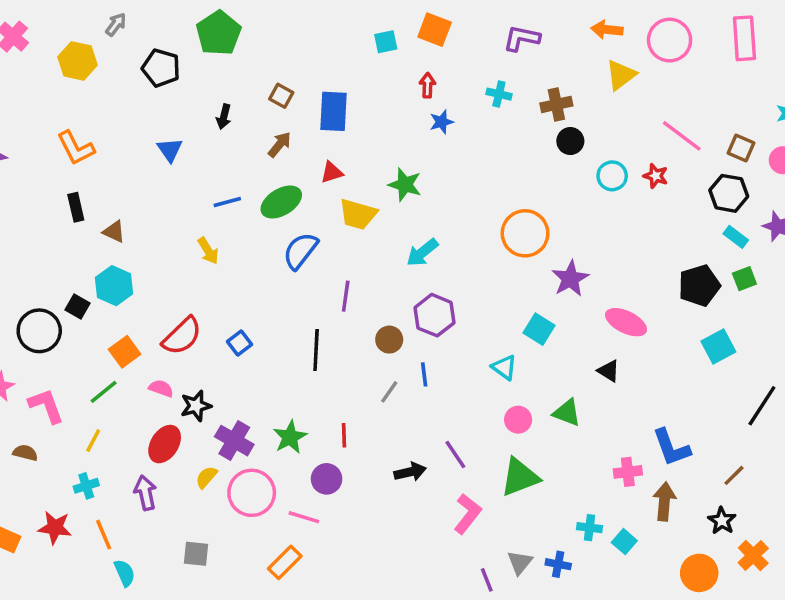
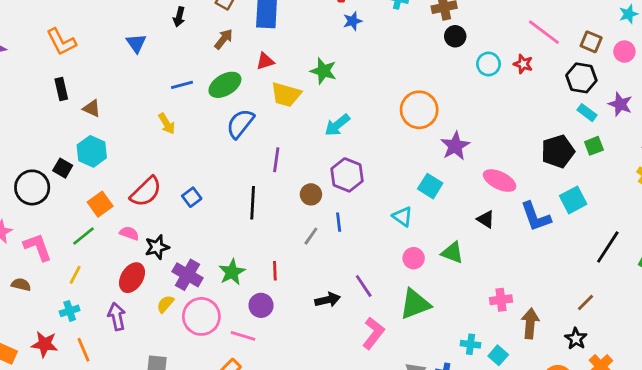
blue L-shape: (671, 448) -> (536, 217), moved

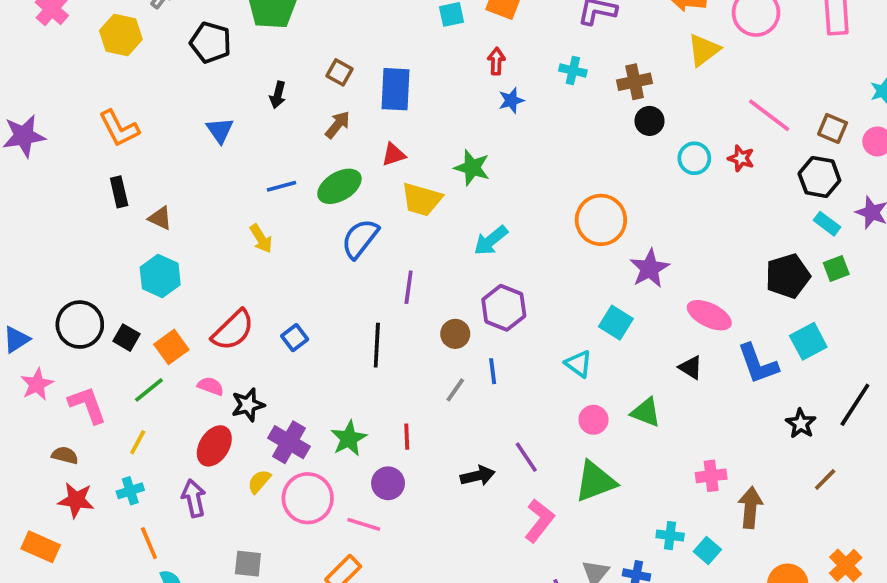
black square: (63, 168) -> (127, 338), moved
black star: (576, 339) -> (801, 424), moved
red star: (45, 344) -> (76, 500), moved

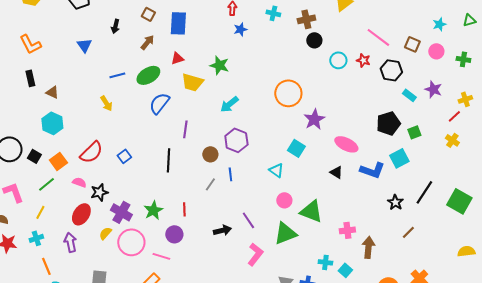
black hexagon: (819, 177) -> (391, 70), moved
green square: (836, 268) -> (414, 132), moved
blue L-shape: (758, 364) -> (372, 170), turned -50
green triangle: (646, 412) -> (311, 211), moved, size x1.4

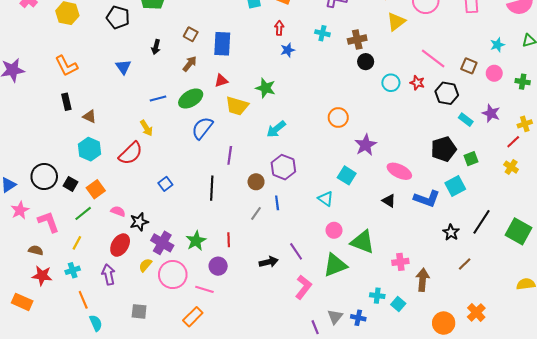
orange circle: (288, 93) -> (338, 118), size x0.7
red semicircle: (91, 152) -> (131, 153), moved

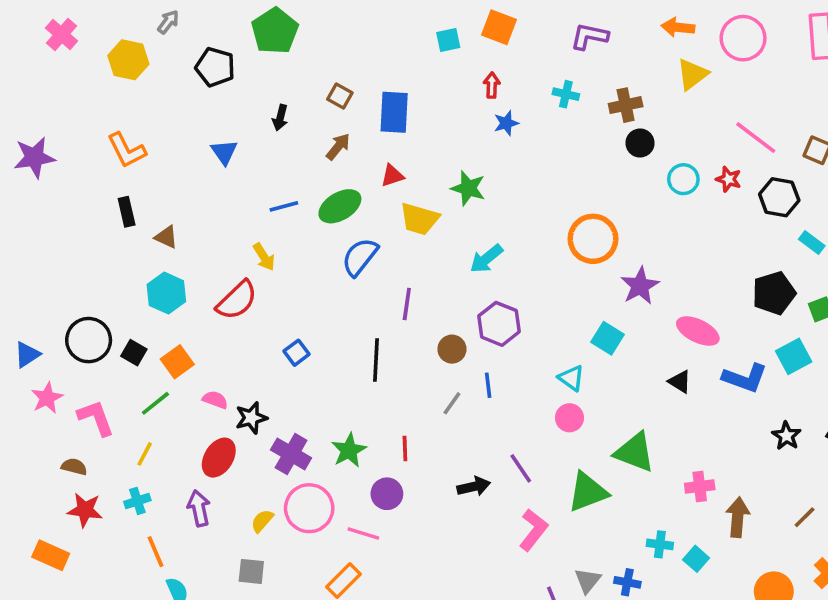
orange circle: (338, 118) -> (593, 239), size x1.4
pink circle: (334, 230) -> (569, 418), moved
brown line: (465, 264) -> (805, 517), moved
yellow semicircle: (145, 265) -> (262, 521), moved

